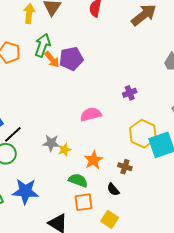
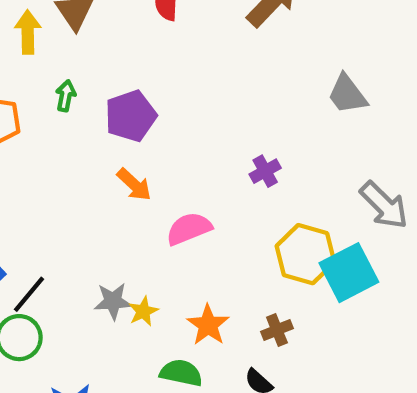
green arrow: (43, 45) -> (66, 96), size x0.6
orange arrow: (52, 59) -> (134, 185), moved
brown cross: (125, 167) -> (277, 330), turned -32

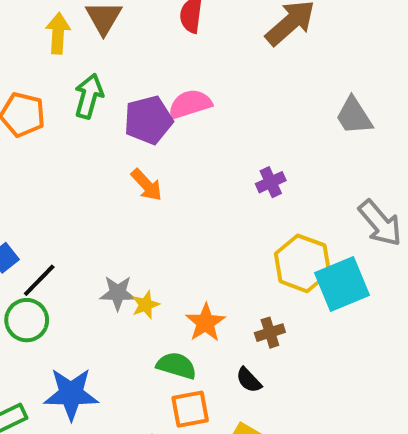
green arrow: (66, 96) -> (89, 96), size x1.5
pink semicircle: (189, 229) -> (190, 104), moved

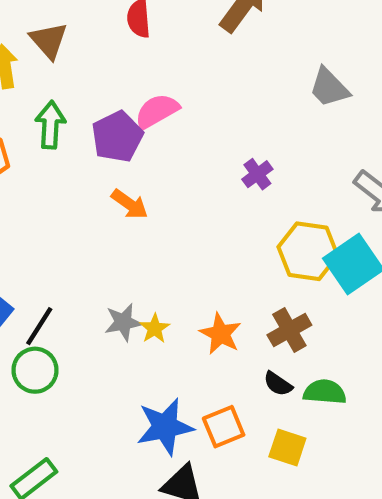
brown cross: (270, 333) -> (289, 330), size x1.4
green semicircle: (176, 366) -> (325, 392), moved
blue star: (71, 394) -> (165, 427), moved

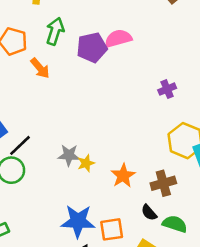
orange arrow: (130, 204) -> (40, 68), moved

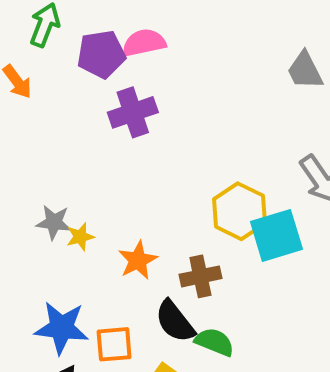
purple cross: (167, 89) -> (133, 112), moved, size x1.6
black semicircle: (149, 213) -> (175, 321), size x1.6

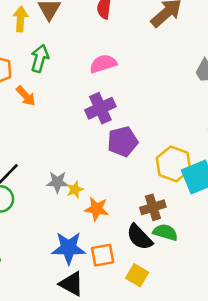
purple pentagon: (101, 54) -> (123, 142), moved
orange star: (138, 260) -> (97, 209), moved, turned -30
green semicircle: (214, 342) -> (165, 232), moved

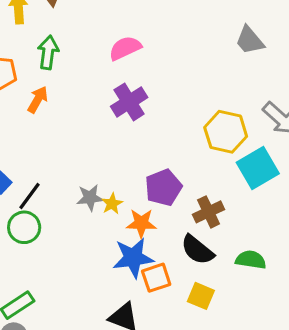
orange arrow: (26, 96) -> (38, 100), turned -100
purple pentagon: (123, 142) -> (163, 187), moved
yellow hexagon: (173, 164) -> (226, 132), moved
green semicircle: (165, 232) -> (251, 260), moved
blue star: (69, 248) -> (133, 258), moved

